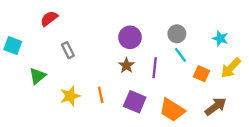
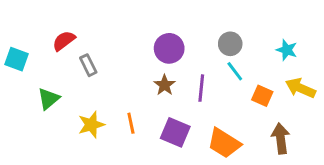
red semicircle: (49, 19) -> (64, 41), moved
yellow arrow: (231, 68) -> (300, 88), turned 70
brown arrow: (216, 106) -> (281, 138), turned -60

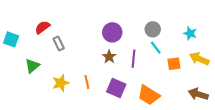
orange square: (262, 96) -> (174, 64), turned -32
brown arrow: (281, 138) -> (198, 94), moved, turned -66

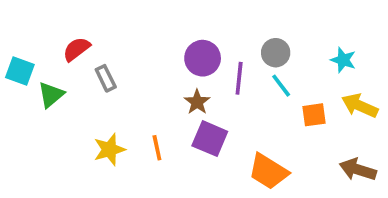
purple line: (133, 59) -> (239, 78), moved
green triangle: (32, 66) -> (51, 95), moved
purple square: (116, 88) -> (210, 139), moved

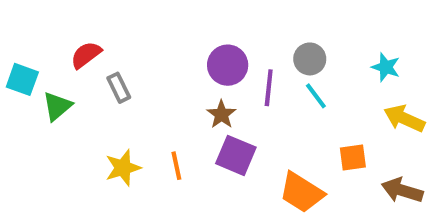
orange square: (314, 115) -> (353, 158), moved

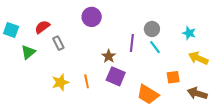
purple circle: (228, 65) -> (92, 17), moved
cyan square: (22, 79) -> (11, 30), moved

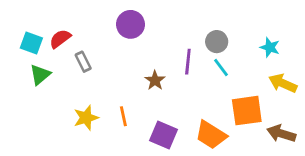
cyan square: (11, 30) -> (31, 43), moved
purple square: (116, 76) -> (164, 135), moved
orange square: (173, 77) -> (247, 111), size x1.6

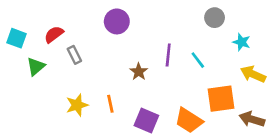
gray circle: (217, 42) -> (215, 18), moved
cyan square: (31, 43) -> (17, 38), moved

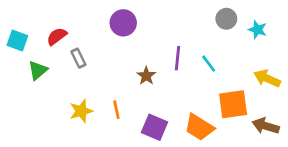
cyan star: (242, 42) -> (258, 30), moved

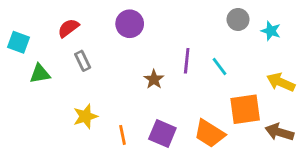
red semicircle: (57, 36) -> (68, 28), moved
green triangle: (38, 70) -> (40, 74), turned 30
orange line: (116, 110) -> (123, 135), moved

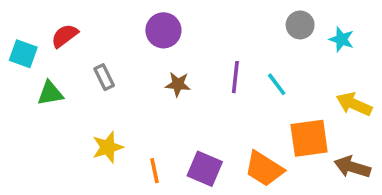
red semicircle: (68, 28) -> (65, 36), moved
brown star: (154, 79) -> (178, 84), moved, turned -30

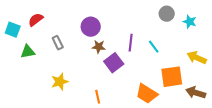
purple circle: (163, 30) -> (91, 27), moved
purple square: (205, 169) -> (114, 63), moved, turned 30
orange line: (154, 171) -> (98, 97), moved

